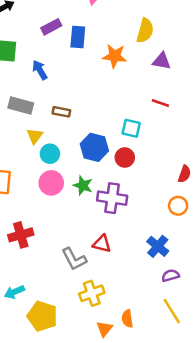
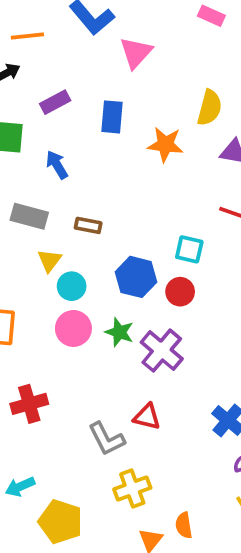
purple rectangle: (51, 27) -> (55, 102), moved
purple cross: (112, 198) -> (162, 351), turned 32

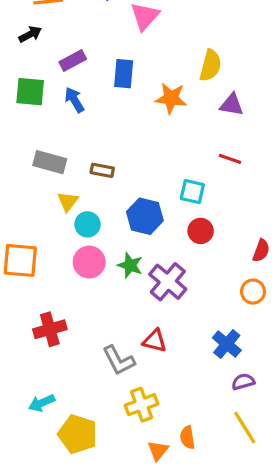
blue arrow: (57, 165) -> (74, 100), moved
red circle: (180, 292) -> (201, 231), moved

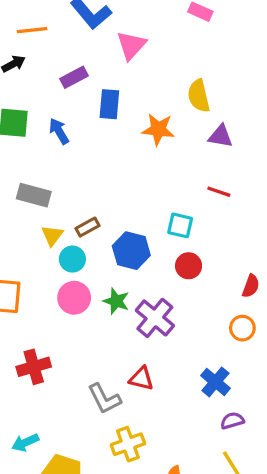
purple rectangle: (73, 61) -> (74, 77), moved
yellow semicircle: (210, 65) -> (199, 96), turned 152
brown rectangle: (102, 170) -> (88, 227), moved, turned -40

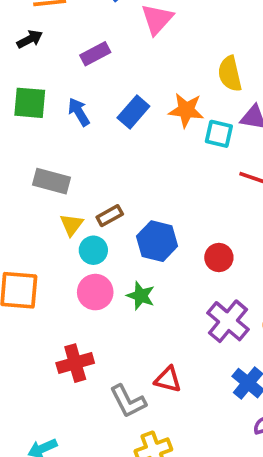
blue rectangle: (109, 104) -> (133, 112), moved, turned 36
cyan square: (180, 225) -> (219, 134), moved
purple cross: (155, 318) -> (228, 321), moved
red cross: (34, 367) -> (75, 363), moved

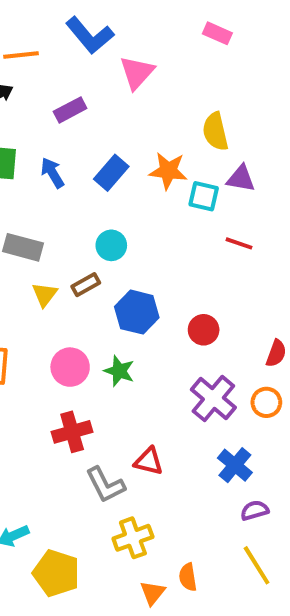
cyan circle: (93, 250) -> (111, 245), moved
red cross: (75, 363) -> (72, 432), moved

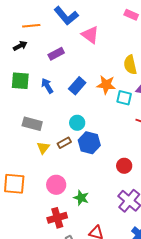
pink triangle: (137, 73) -> (90, 35), turned -36
blue hexagon: (137, 312) -> (89, 143), moved
green star: (119, 371) -> (81, 198), moved

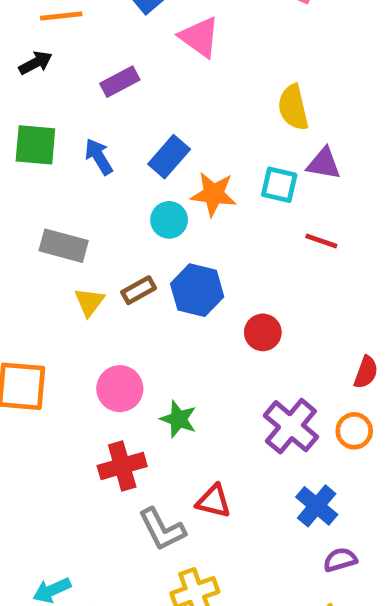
orange star: (106, 85) -> (214, 194), moved
cyan circle: (77, 123) -> (169, 220), moved
red circle: (124, 166) -> (263, 332), moved

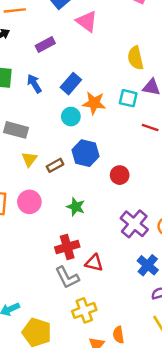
brown rectangle: (139, 290) -> (55, 165), moved
pink circle: (120, 389) -> (29, 202), moved
green star: (178, 419) -> (76, 207), moved
red cross: (122, 466) -> (67, 247), moved

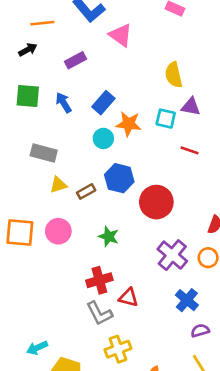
yellow triangle: (29, 159) -> (58, 185), turned 35
red circle: (120, 175) -> (156, 202), size x1.6

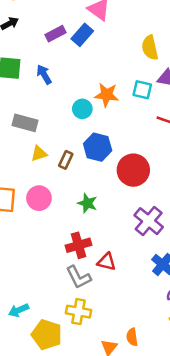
blue rectangle: (103, 103) -> (82, 35), moved
brown rectangle: (86, 191) -> (66, 160), turned -36
yellow cross: (118, 349) -> (78, 312), moved, turned 30

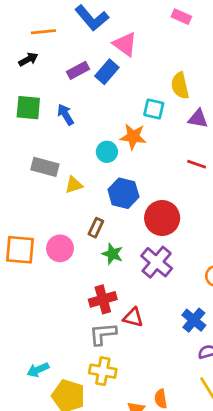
cyan square: (142, 90) -> (154, 109), moved
yellow triangle: (39, 153) -> (74, 185), moved
brown rectangle: (66, 160) -> (96, 228), moved
purple cross: (149, 221) -> (157, 262), moved
gray L-shape: (78, 277) -> (103, 334), turned 112

